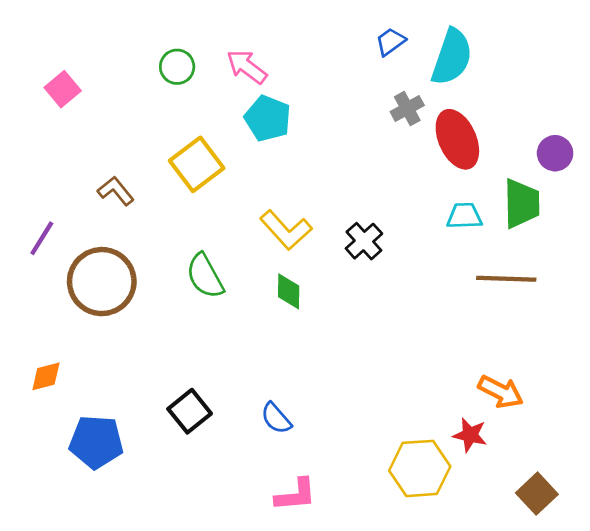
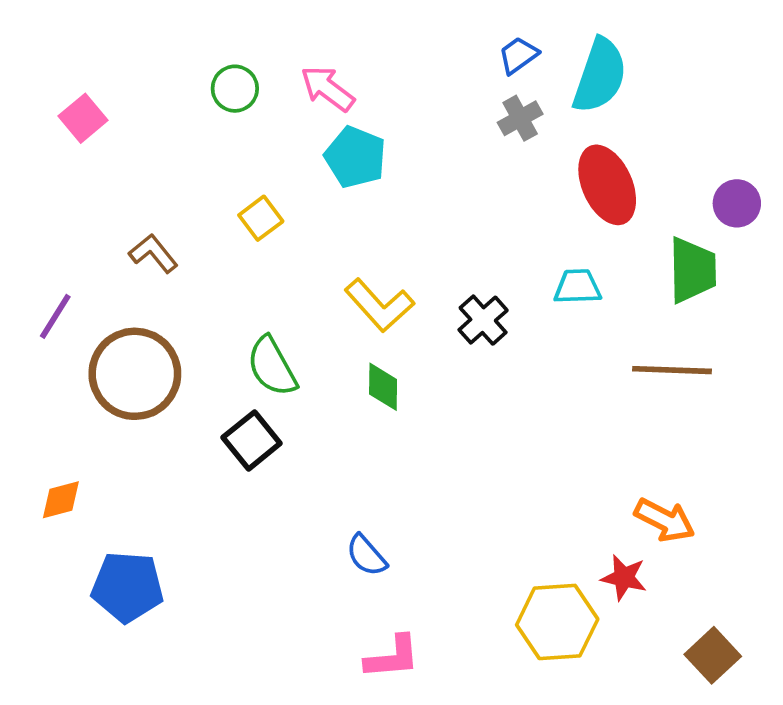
gray cross: (407, 109) -> (520, 118), moved
yellow square: (197, 164) -> (261, 218), size x0.6
cyan trapezoid: (464, 216) -> (578, 287), moved
black square: (190, 411) -> (252, 440), moved

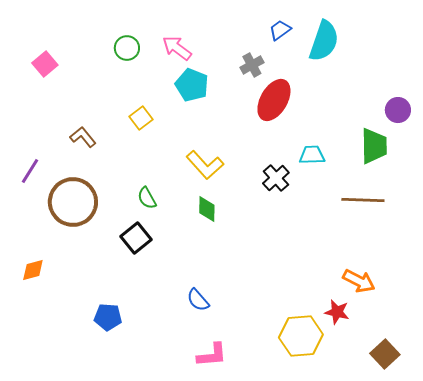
gray cross: (520, 118) -> (252, 65), moved
red ellipse: (607, 185) -> (274, 100), moved, turned 54
black cross: (483, 320) -> (276, 178), moved
green semicircle: (272, 366) -> (147, 198), size x0.7
blue pentagon: (127, 587) -> (108, 317), moved, size x0.7

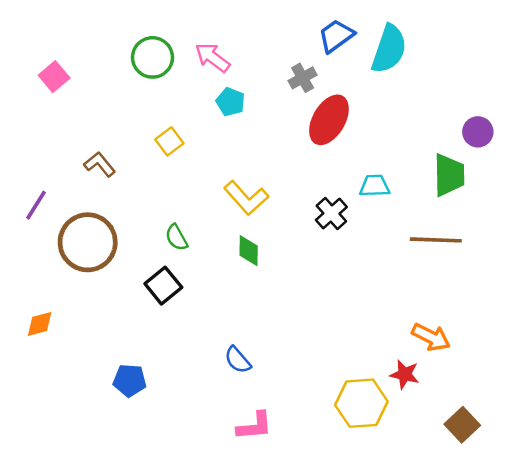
blue trapezoid: (280, 30) -> (336, 36), size x1.4
green circle: (127, 48) -> (152, 57), size x1.4
cyan pentagon: (192, 85) -> (231, 102), size x0.7

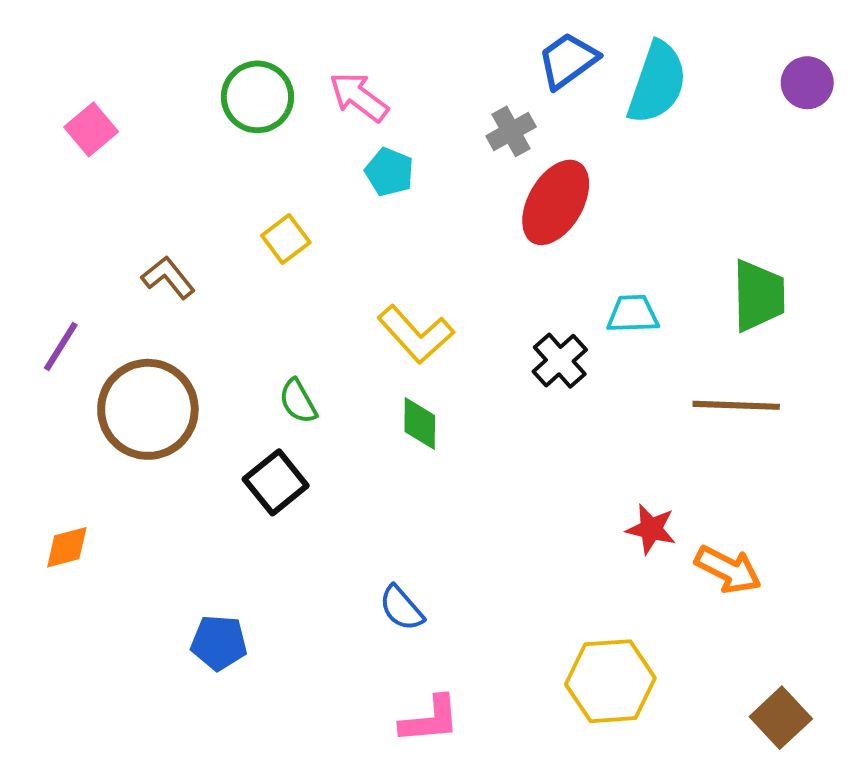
purple circle: (478, 132) -> (807, 83), moved
red star: (405, 374) -> (651, 529), moved

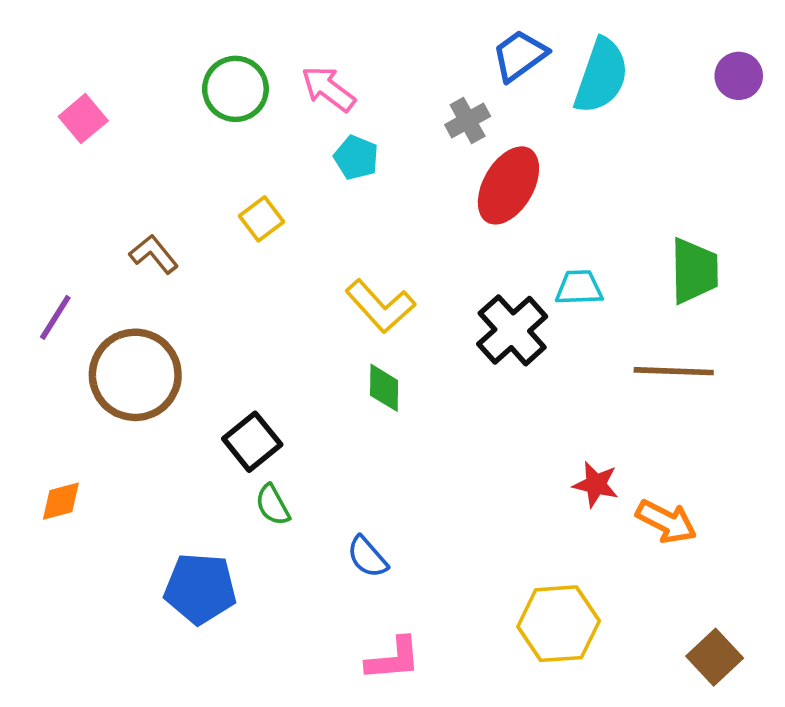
black cross: (560, 361) -> (512, 330), size x1.4
green semicircle: (298, 401) -> (273, 505), moved
blue pentagon: (219, 643) -> (200, 588), size x1.4

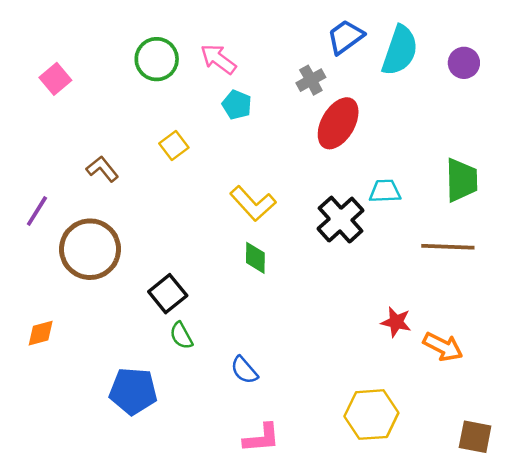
purple circle: (739, 76) -> (464, 63), moved
brown square: (715, 657) -> (475, 437), turned -36

